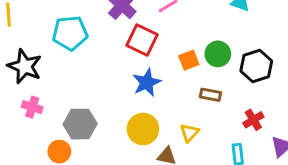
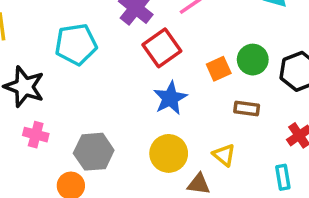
red square: (142, 40) -> (162, 48), turned 32
yellow triangle: (189, 133) -> (224, 155), turned -30

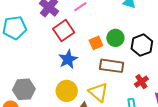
brown rectangle: (247, 109) -> (112, 66), size x1.6
yellow triangle: (224, 155) -> (98, 92), size x1.5

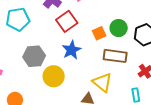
gray hexagon: (24, 89) -> (34, 56), moved
yellow circle: (67, 91) -> (54, 76), moved

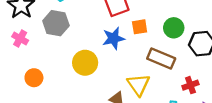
orange square: (99, 33) -> (140, 27), moved
gray hexagon: (34, 56) -> (56, 23), moved

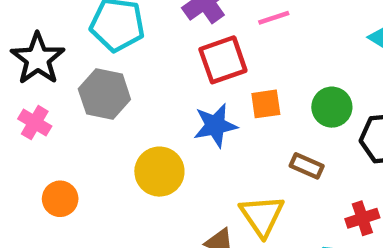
brown rectangle: (161, 58) -> (307, 166), size x0.6

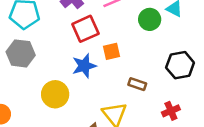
green circle: (332, 107) -> (150, 19), moved

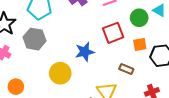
red square: (85, 29) -> (113, 33), moved
orange square: (111, 51) -> (140, 45), moved

